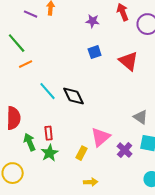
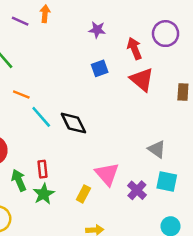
red arrow: (123, 12) -> (134, 48), moved
orange line: (26, 64) -> (21, 94), moved, turned 48
pink triangle: (101, 137) -> (107, 174), turned -30

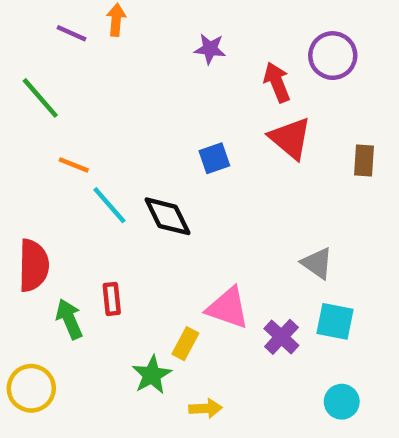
blue square: (100, 68) -> (214, 158), moved
pink triangle: (107, 174) -> (228, 308), turned -30
green star: (44, 194) -> (152, 375), moved

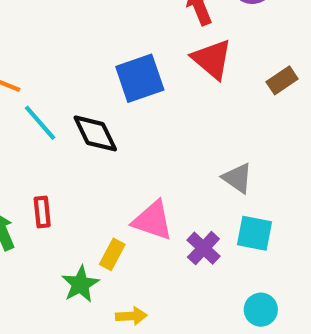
blue square: (214, 158) -> (140, 78), size x1.6
brown rectangle: (364, 160) -> (282, 80), turned 52

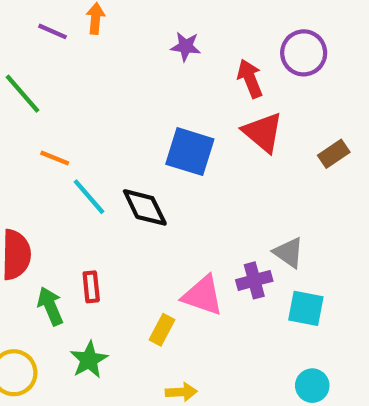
blue square: (140, 78) -> (190, 152), turned 36
purple cross: (203, 248) -> (254, 280), moved, turned 32
green star: (80, 284) -> (89, 360), moved

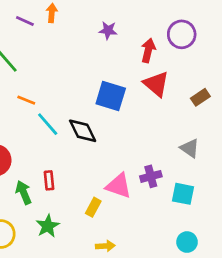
red arrow: (250, 79) -> (148, 50), turned 35
gray triangle: (289, 253) -> (190, 148), moved

